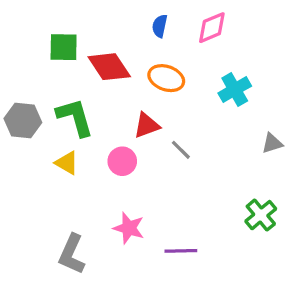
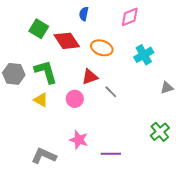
blue semicircle: (160, 26) -> (84, 14), moved
green square: (64, 47) -> (39, 29), turned 30
gray L-shape: (72, 254) -> (44, 156), turned 90

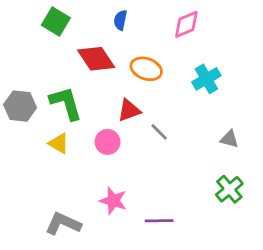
green square: (39, 29) -> (56, 22), moved
gray triangle: (167, 88) -> (229, 139), moved, turned 32

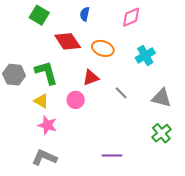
gray line: (159, 132) -> (121, 93), moved
gray triangle: (229, 139) -> (161, 98), size x1.5
pink star: (113, 201) -> (47, 125), moved

